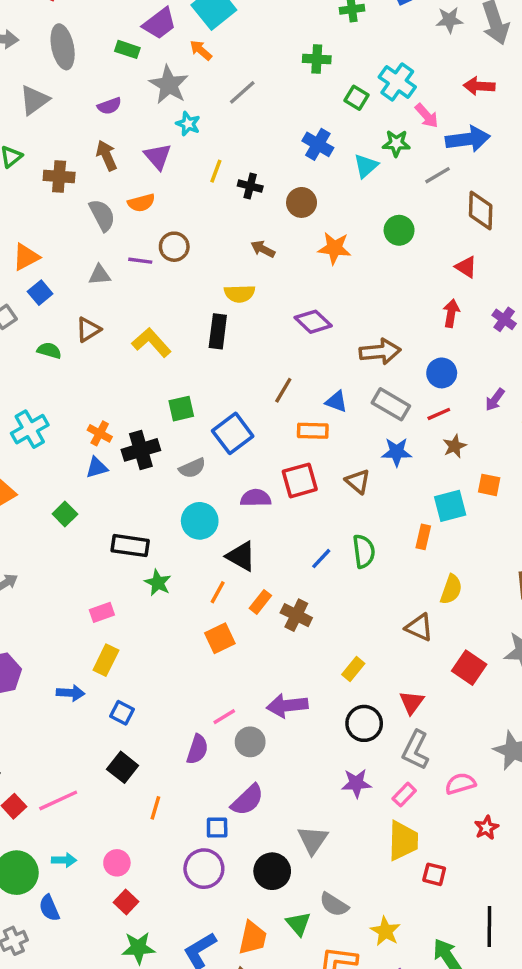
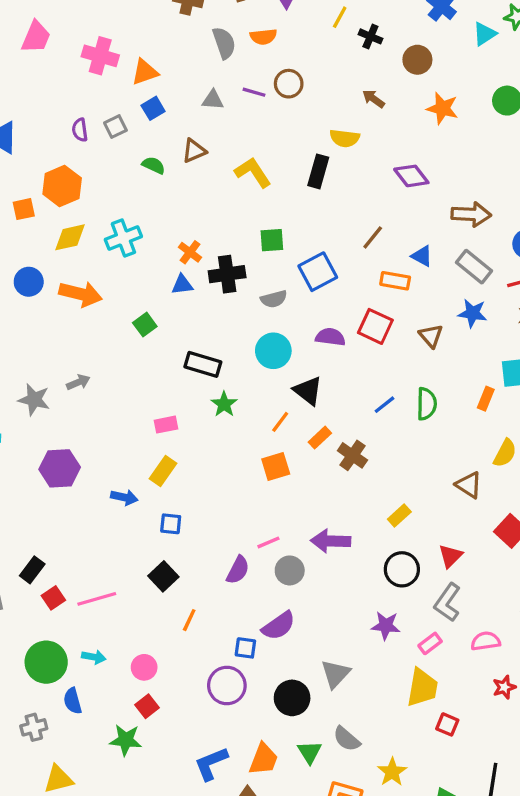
red square: (300, 480) -> (375, 326), turned 32
blue square: (122, 713) -> (171, 524), turned -30
green star: (138, 948) -> (126, 740), moved

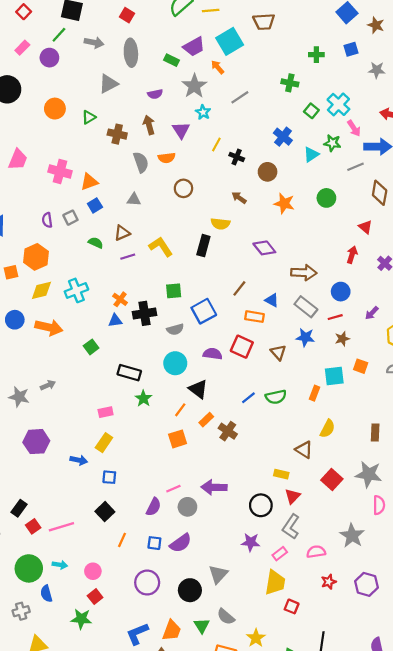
purple line: (254, 92) -> (128, 257), moved, turned -32
green semicircle: (427, 404) -> (276, 397), turned 78
yellow rectangle: (399, 515) -> (281, 474), moved, turned 56
blue square: (245, 648) -> (154, 543), moved

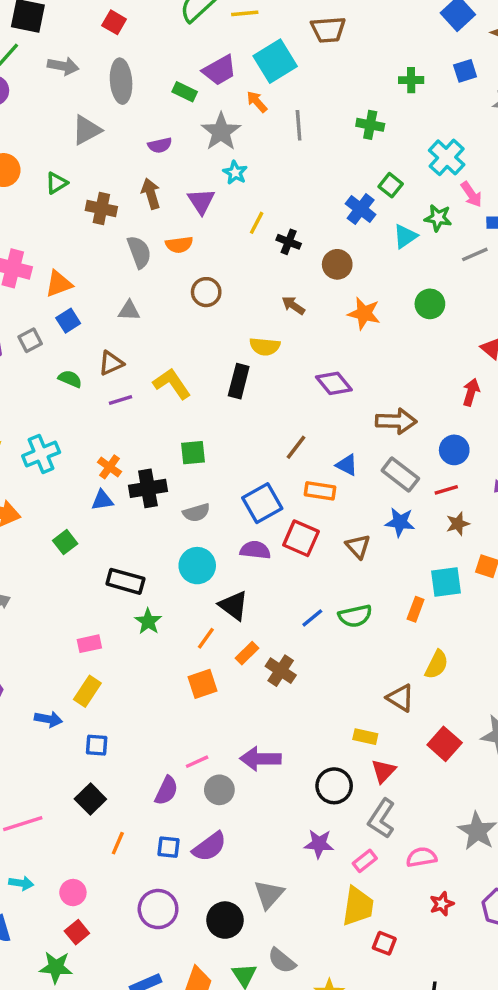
gray line: (240, 97) -> (299, 125), moved, turned -60
green square: (311, 111) -> (391, 185), moved
blue square: (204, 311) -> (262, 503), moved

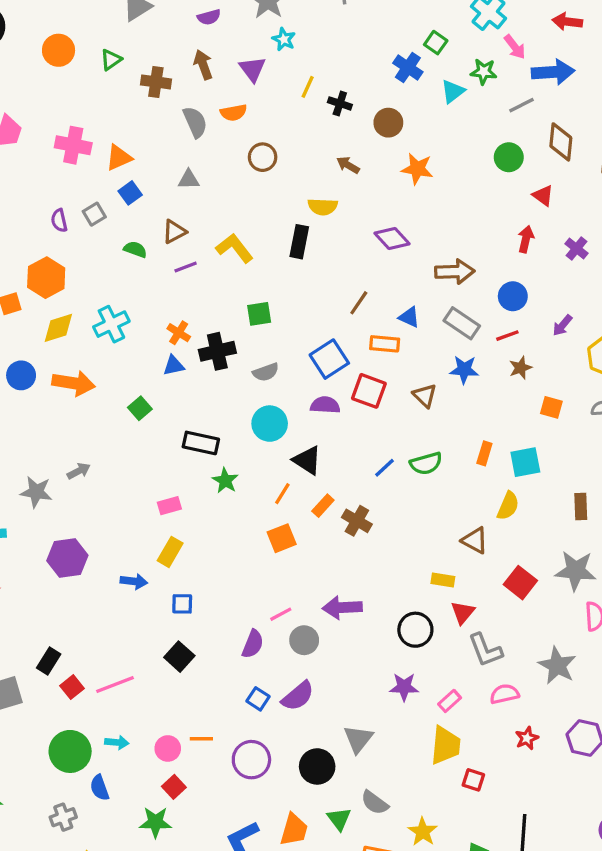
green circle: (430, 304) -> (509, 157), moved
cyan square: (446, 582) -> (525, 462), moved
gray L-shape: (382, 819) -> (485, 650), moved, turned -51
orange line: (118, 843) -> (201, 739), moved, turned 70
blue square: (169, 847) -> (258, 699), turned 30

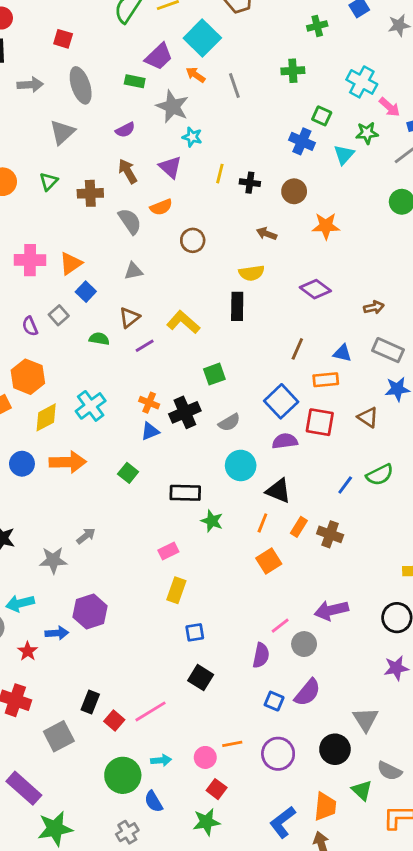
brown arrow: (455, 272) -> (374, 307), size x0.6
blue arrow: (134, 581) -> (57, 633), moved

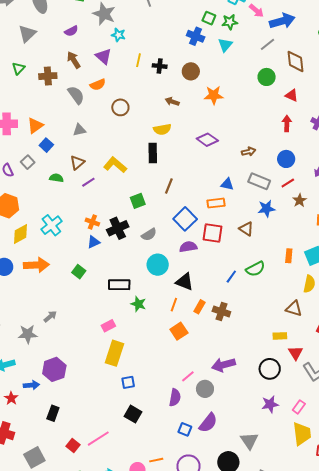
green star: (367, 133) -> (230, 22), moved
brown line: (297, 349) -> (169, 186), moved
yellow rectangle: (176, 590) -> (115, 353), size x1.4
black rectangle: (90, 702) -> (53, 413), moved

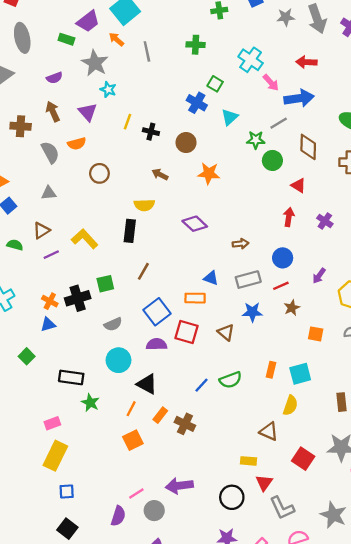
green star: (230, 22) -> (256, 140), moved
gray rectangle: (259, 181) -> (248, 280), turned -45
black cross: (118, 228) -> (78, 298), moved

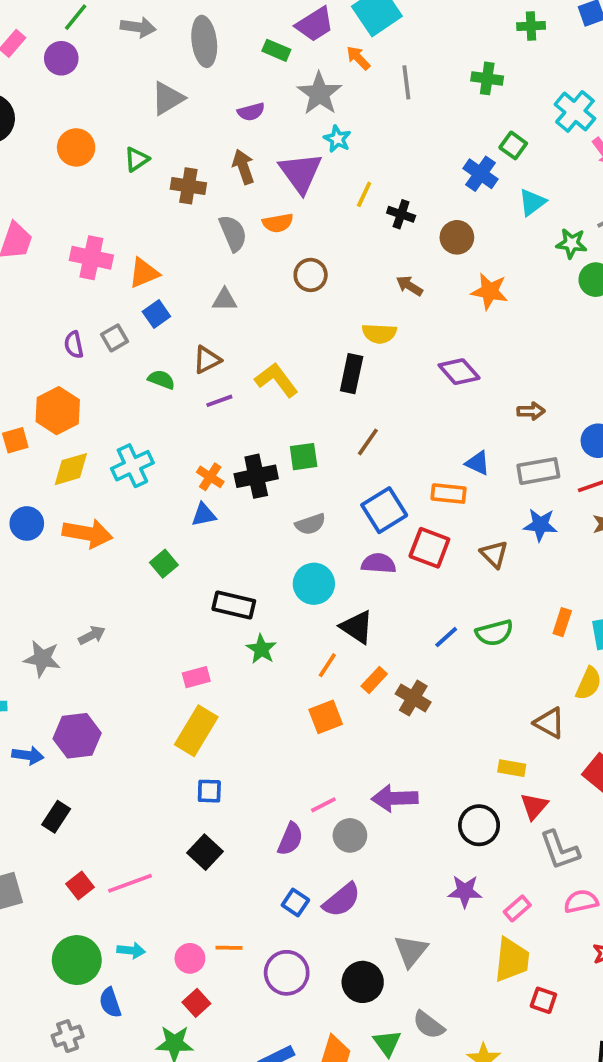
purple triangle: (88, 112) -> (300, 173), size x1.4

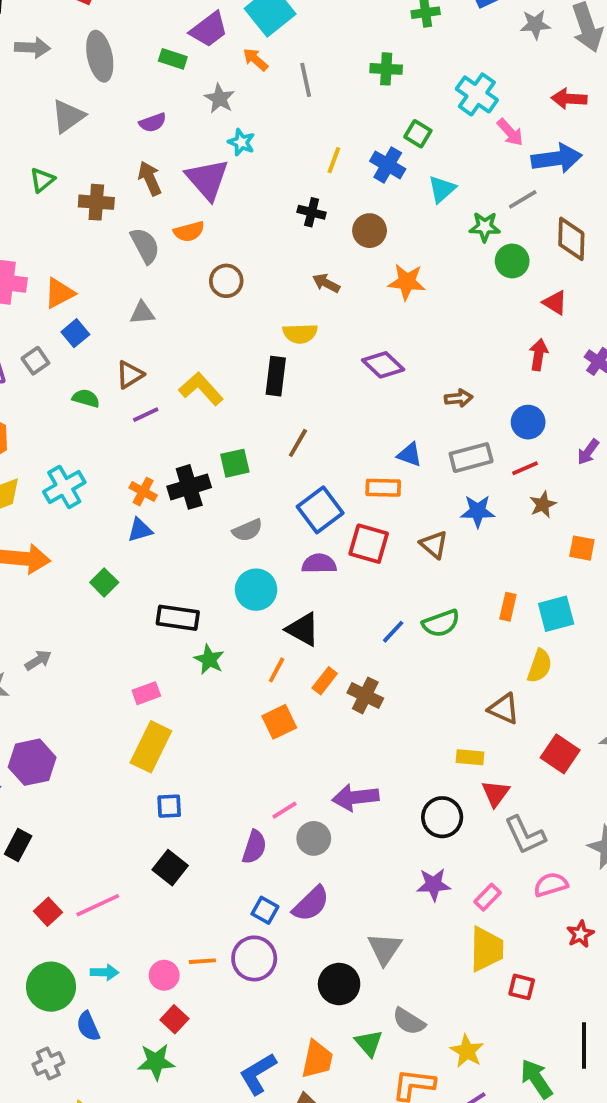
gray star: (319, 94) -> (220, 98), size x0.7
yellow line: (364, 194) -> (334, 160), moved
purple circle: (287, 973) -> (254, 958), moved

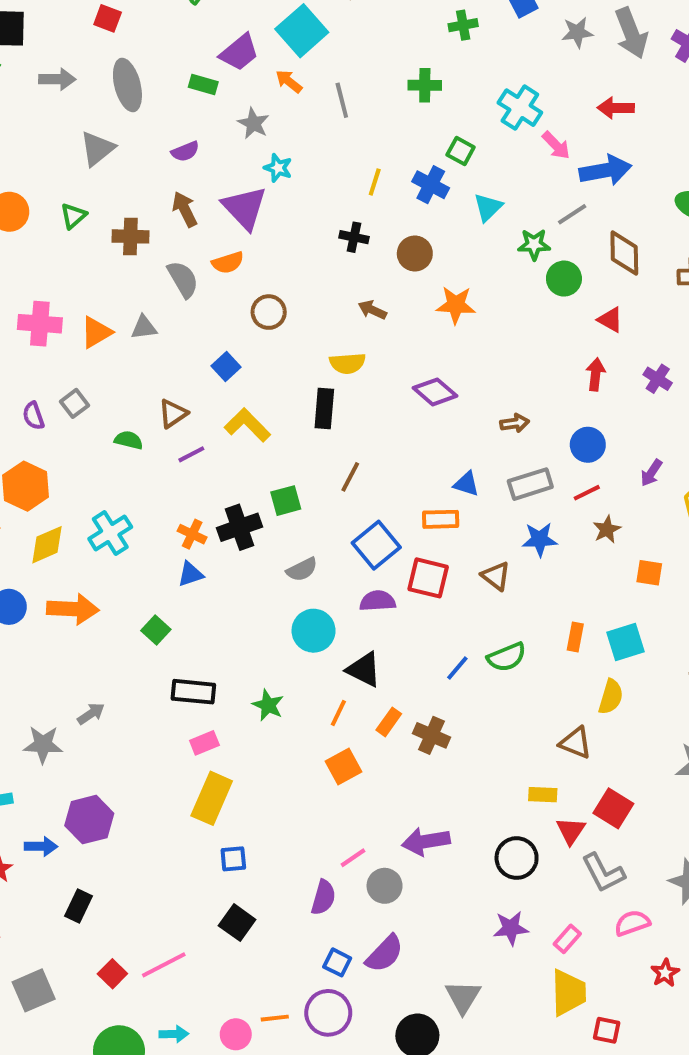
gray triangle: (142, 313) -> (144, 327), moved
blue square: (75, 333) -> (226, 366), moved
black rectangle: (178, 618) -> (193, 692), moved
red square: (560, 754) -> (613, 808), moved

